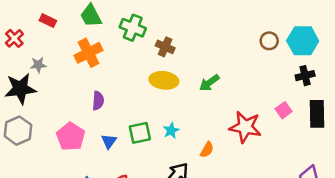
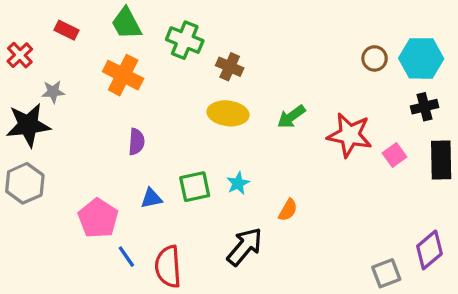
orange cross: (89, 53) -> (123, 75), turned -36
red star: (245, 127) -> (350, 135), moved
pink pentagon: (71, 137) -> (98, 218), moved
blue triangle: (109, 141) -> (151, 198), turned 42

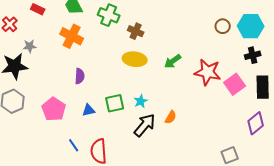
pink square: (395, 155) -> (235, 84), size x1.5
pink pentagon: (98, 218) -> (54, 109), moved
black arrow: (245, 247) -> (145, 125), moved
purple diamond: (430, 250) -> (256, 123), moved

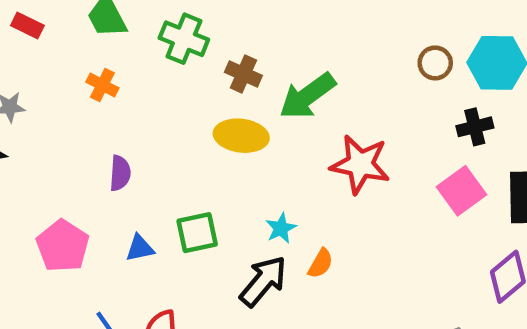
orange cross: (72, 36) -> (102, 85), size x0.6
black cross: (253, 55) -> (475, 127), moved
green arrow: (173, 61) -> (307, 96), moved, size x1.5
red star: (208, 72) -> (360, 164), moved
cyan star: (141, 101) -> (281, 228), moved

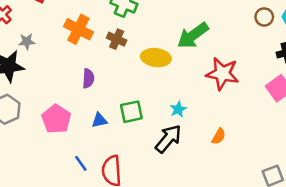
brown cross: (243, 74) -> (117, 39), moved
orange cross: (102, 85) -> (78, 29), size x1.6
orange semicircle: (321, 263) -> (219, 136), moved

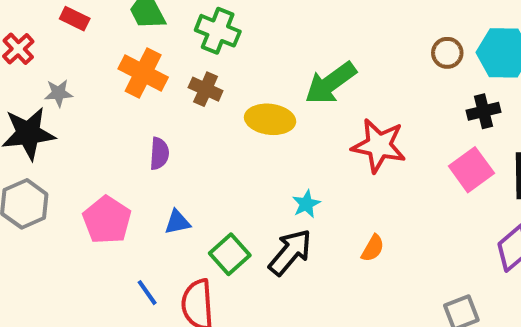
green square: (131, 112) -> (230, 254), moved, turned -30

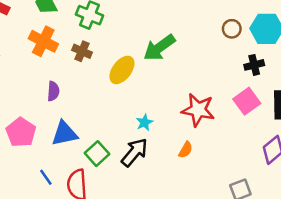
yellow ellipse: (270, 119) -> (122, 70), turned -60
red star: (379, 146) -> (198, 110), moved
blue triangle: (177, 222) -> (65, 134), size x1.6

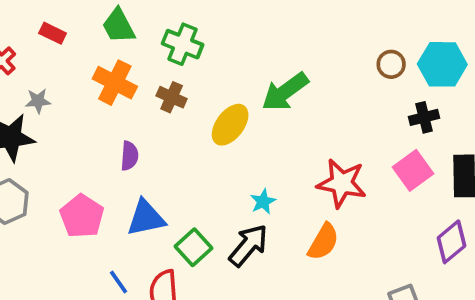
orange semicircle: (186, 150) -> (323, 242), size x1.5

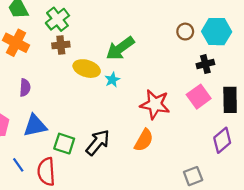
green cross: (183, 44) -> (57, 19), turned 30
brown cross: (172, 97) -> (61, 45), moved, turned -30
yellow ellipse: (230, 125) -> (87, 69), turned 70
cyan star: (263, 202) -> (112, 80), moved
green square: (193, 247) -> (64, 144), turned -30

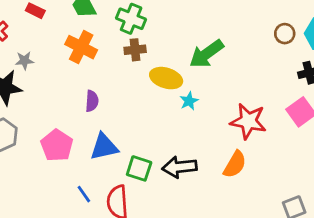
green cross: (57, 19) -> (131, 19), turned -30
cyan star: (112, 80) -> (189, 101), moved
black arrow: (98, 142) -> (180, 167), turned -136

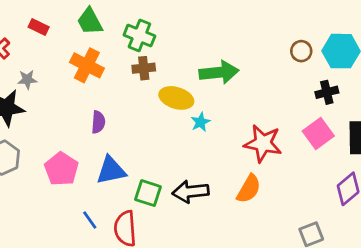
green arrow: (207, 54) -> (219, 72), turned -150

